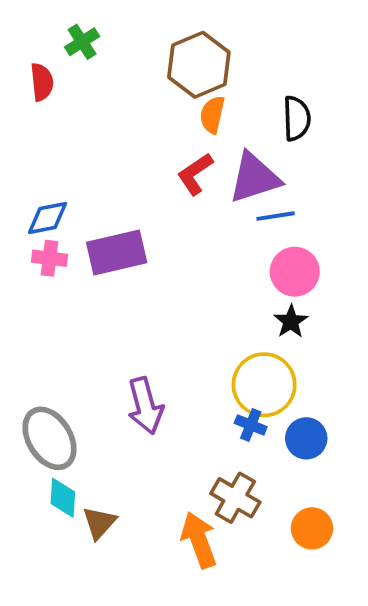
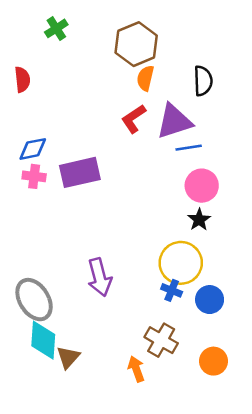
red semicircle: (42, 82) -> (22, 79), moved
cyan diamond: (63, 498) -> (43, 340), size x1.4
orange arrow: (199, 540) -> (136, 369), size x0.7

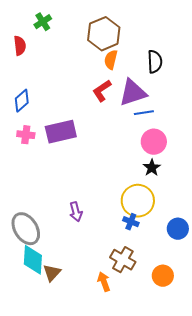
red semicircle: (22, 79) -> (20, 46), moved
blue diamond: (33, 149) -> (22, 101), moved, turned -30
purple arrow: (100, 277) -> (76, 212), size x0.7
blue circle: (210, 300) -> (178, 229), moved

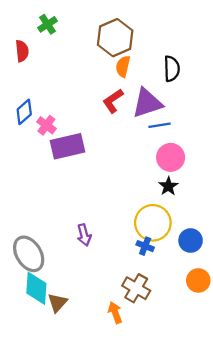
pink cross: (26, 135) -> (46, 125), moved, turned 30
blue circle: (178, 229) -> (191, 241), moved
orange circle: (163, 276) -> (198, 280), moved

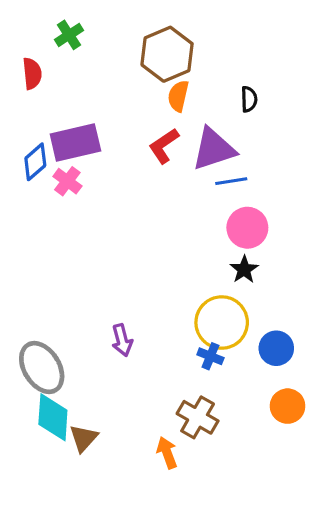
black semicircle: (172, 69) -> (249, 99), size x0.7
purple rectangle: (67, 146) -> (75, 143), moved

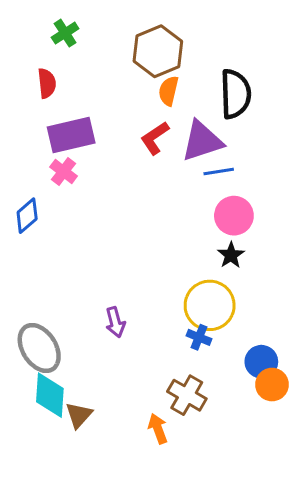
red semicircle: (32, 73) -> (47, 83), moved
black semicircle: (249, 99) -> (235, 94), size x2.0
blue diamond: (35, 162) -> (27, 216), moved
blue circle: (276, 348) -> (261, 362), moved

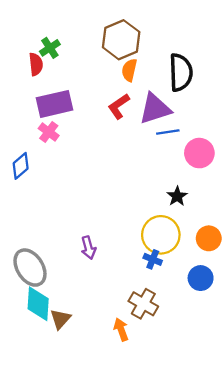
green cross: (65, 33) -> (50, 48), moved
pink circle: (234, 216) -> (199, 153), moved
orange circle: (272, 385) -> (209, 238), moved

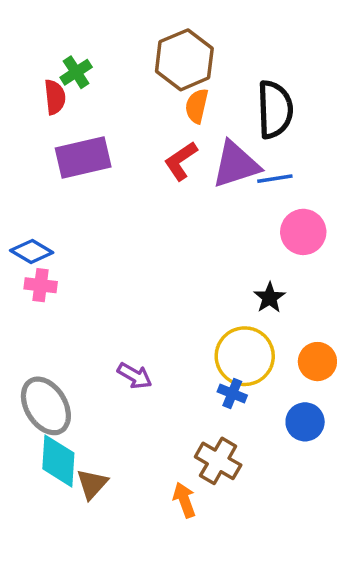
pink cross: (49, 132) -> (41, 285), moved, turned -30
blue line: (168, 132) -> (275, 179), moved
blue diamond: (21, 166) -> (32, 251), turned 72
purple arrow: (88, 248) -> (135, 376), turned -45

